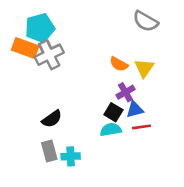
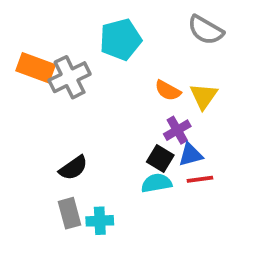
cyan pentagon: (40, 28) -> (121, 39), moved

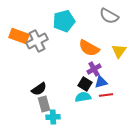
orange semicircle: (168, 90) -> (89, 48), size x1.5
yellow triangle: (204, 96) -> (119, 51), moved
gray rectangle: (70, 213) -> (44, 104), moved

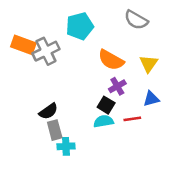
blue triangle: (101, 82) -> (151, 99), moved

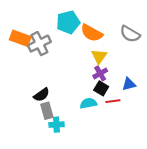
gray semicircle: (136, 20) -> (130, 34), moved
orange semicircle: (111, 60) -> (92, 33), moved
yellow triangle: (149, 64) -> (99, 56), moved
black square: (106, 105) -> (101, 88), moved

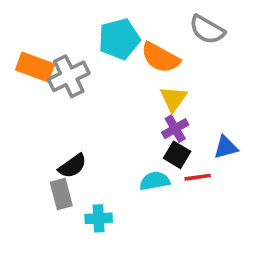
gray semicircle: (130, 34) -> (207, 30), moved
gray rectangle: (47, 111) -> (61, 194), moved

